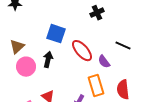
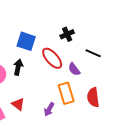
black cross: (97, 13) -> (67, 34), moved

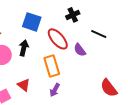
orange rectangle: (66, 93) -> (52, 66), moved
red semicircle: (93, 97) -> (109, 88), moved, turned -30

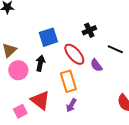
blue square: (32, 22) -> (48, 37), turned -36
red triangle: (24, 85) -> (40, 100), size x1.5

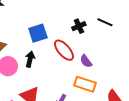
black line: (115, 49) -> (105, 22), moved
orange rectangle: (68, 81) -> (85, 84), moved, turned -55

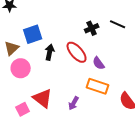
blue square: (38, 33) -> (33, 34), moved
black arrow: (30, 59) -> (50, 52), moved

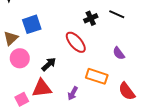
black arrow: (50, 52) -> (49, 64), moved, turned 35
purple semicircle: (99, 63) -> (119, 53), moved
red triangle: (43, 98) -> (42, 88), turned -45

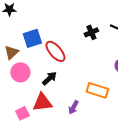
red ellipse: (76, 42) -> (55, 51), moved

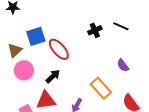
orange rectangle: (97, 90) -> (101, 88), turned 30

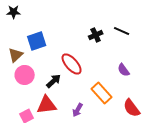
red ellipse: (59, 49) -> (72, 64), moved

